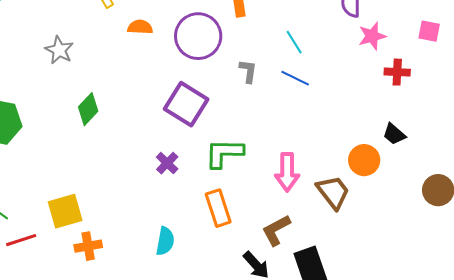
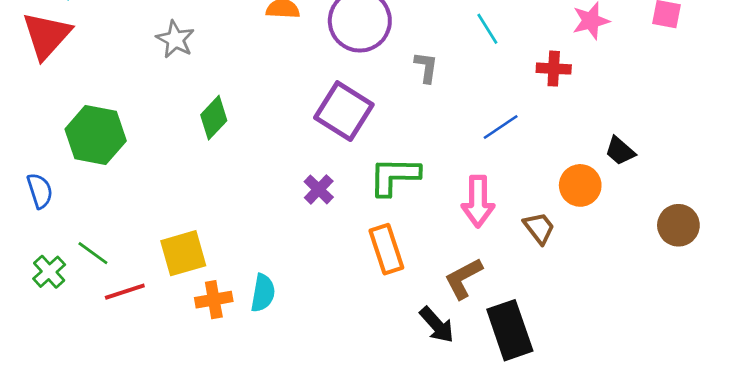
red cross: (397, 72) -> (554, 69), moved
blue line: (295, 78) -> (501, 127), moved, turned -60
brown trapezoid: (333, 192) -> (539, 228), size x0.7
cyan semicircle: (165, 241) -> (263, 293), moved

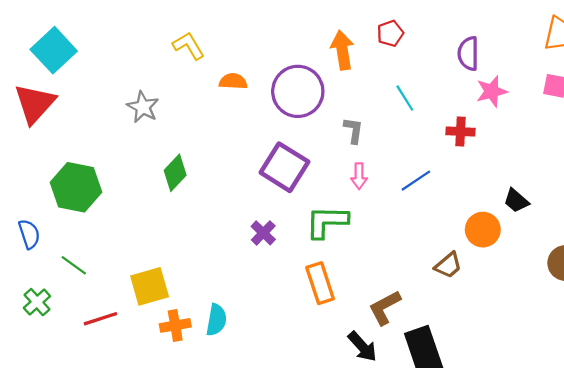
pink arrow: (478, 201) -> (359, 176), moved, size x0.6
brown trapezoid: (539, 228) -> (448, 265), turned 88
green line: (93, 253) -> (74, 265), moved

